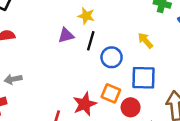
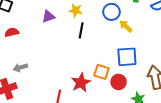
purple triangle: (66, 35) -> (48, 16), moved
blue circle: (112, 57) -> (111, 12), moved

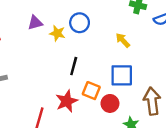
yellow star: (76, 10) -> (57, 33), moved
blue circle: (111, 12) -> (80, 23), moved
black line: (81, 30) -> (74, 66), moved

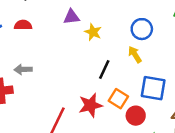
blue circle: (80, 23) -> (142, 29), moved
yellow arrow: (123, 40) -> (135, 54), moved

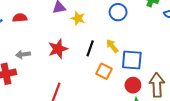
yellow arrow: (135, 54) -> (112, 46), moved
red star: (91, 105) -> (58, 49), moved
red circle: (136, 116) -> (133, 85), moved

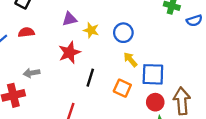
blue circle: (118, 12) -> (123, 33), moved
black line: (90, 48) -> (90, 78), moved
red star: (58, 49) -> (69, 52), moved

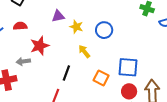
red star: (69, 52) -> (40, 46), moved
yellow arrow: (130, 60) -> (84, 51), moved
black line: (90, 78) -> (66, 73), moved

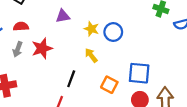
yellow star: (76, 27) -> (91, 29), moved
gray arrow: (23, 61) -> (18, 49), moved, turned -64

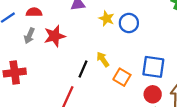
yellow arrow: (91, 55) -> (103, 59), moved

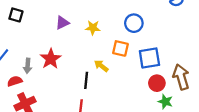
red semicircle: (34, 12) -> (15, 81), moved
blue circle: (129, 23) -> (134, 23), moved
orange square: (122, 77) -> (120, 48), moved

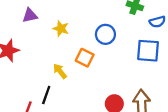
blue square: (149, 58) -> (148, 51), moved
black line: (86, 80) -> (46, 95), moved

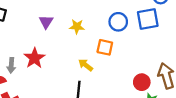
purple triangle: (30, 15) -> (46, 22), turned -32
blue square: (148, 51) -> (148, 19), moved

